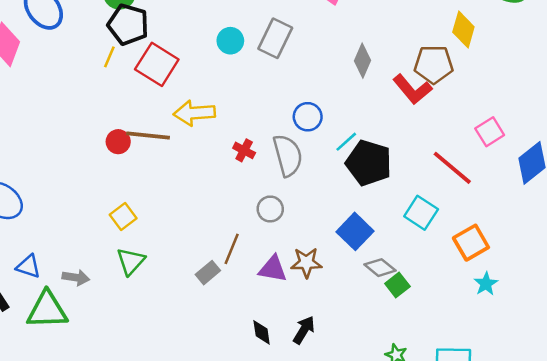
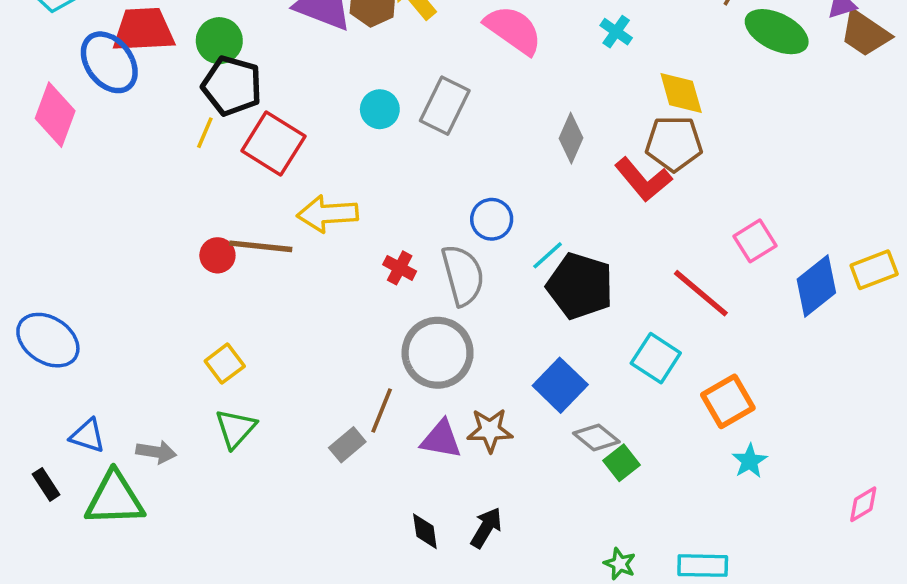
yellow diamond: (463, 29) -> (681, 93), moved, turned -32
gray circle: (270, 209) -> (438, 353), size x1.8

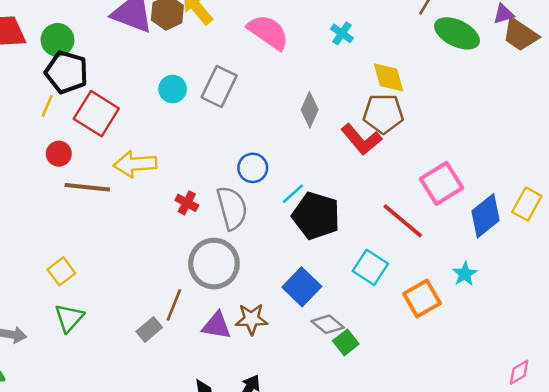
pink square: (755, 241) -> (441, 183), size x1.4
red circle: (217, 255) -> (59, 154), moved
yellow rectangle: (874, 270) -> (527, 204), turned -40
cyan star: (750, 461) -> (465, 274), moved

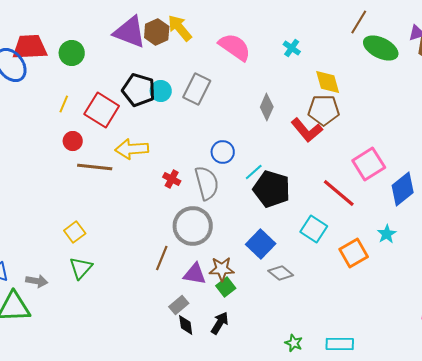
black pentagon: (67, 72) -> (139, 90), moved
gray rectangle: (149, 329) -> (179, 305), moved
green square: (346, 342) -> (226, 287), moved

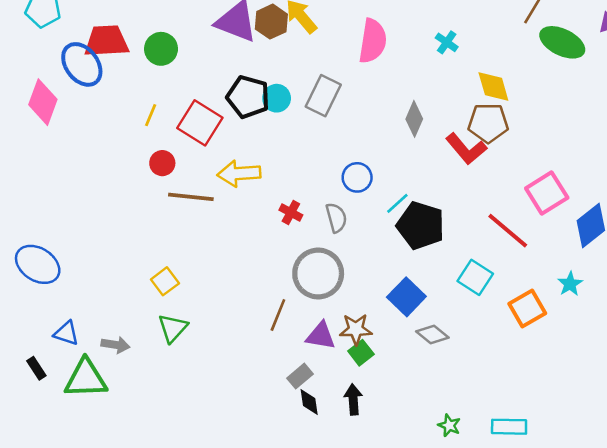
pink semicircle: (235, 47) -> (373, 41), turned 64
gray semicircle: (207, 183) -> (336, 218), size x0.7
black arrow: (220, 323) -> (353, 399), turned -35

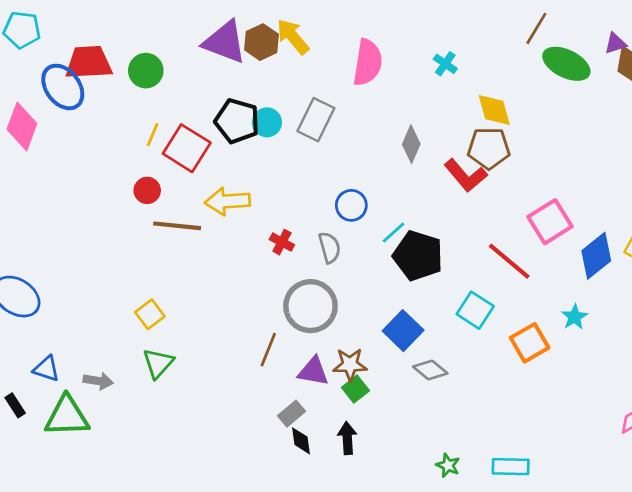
yellow line: (151, 115) -> (153, 135), moved

